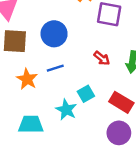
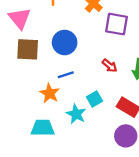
orange star: (27, 79) -> (50, 93), moved

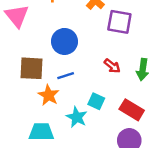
brown square: (28, 49) -> (32, 68), moved
cyan square: (95, 99) -> (96, 101), turned -35

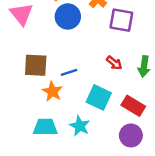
blue circle: (64, 41) -> (68, 16), moved
cyan square: (96, 101) -> (99, 97), size x1.5
cyan star: (77, 117) -> (80, 126), moved

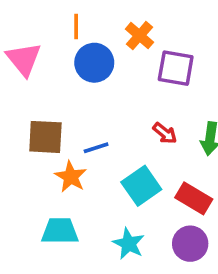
cyan square: (99, 97) -> (141, 186), turned 30
cyan star: (80, 126) -> (129, 244), moved

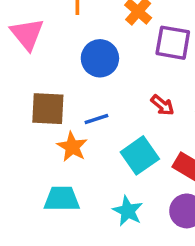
blue circle: (94, 63) -> (100, 58), moved

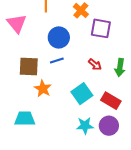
blue line: (96, 119) -> (57, 61), moved
cyan trapezoid: (62, 199) -> (25, 119), moved
cyan star: (128, 211) -> (85, 126), moved, turned -30

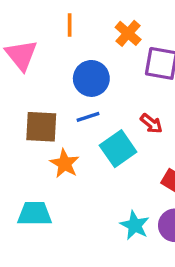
cyan square: (82, 94) -> (118, 149), moved
cyan star: (85, 126) -> (135, 225), turned 30

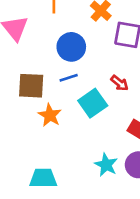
cyan trapezoid: (35, 214) -> (43, 178), moved

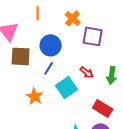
blue line: (69, 78) -> (49, 68), turned -40
brown square: (31, 86) -> (21, 56), moved

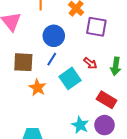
brown square: (21, 56) -> (23, 62), moved

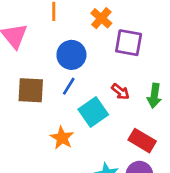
orange star: (38, 88) -> (62, 138), moved

